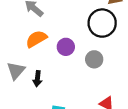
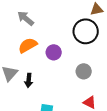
gray circle: (94, 59) -> (84, 71), moved

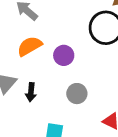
gray circle: (84, 71) -> (77, 94), moved

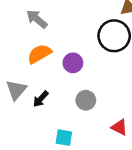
black arrow: (31, 92) -> (41, 99), turned 36

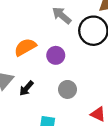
gray arrow: (37, 19) -> (62, 15), moved

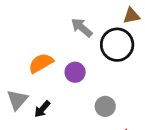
gray circle: (67, 89) -> (105, 106), moved

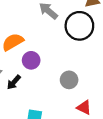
purple circle: (75, 72) -> (31, 60), moved

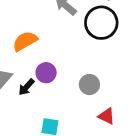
purple circle: (31, 60) -> (46, 73), moved

